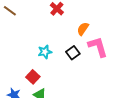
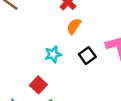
orange semicircle: (83, 29) -> (74, 26), moved

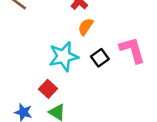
cyan star: (53, 54) -> (64, 56), size x1.6

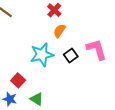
red square: (48, 89) -> (18, 80), moved

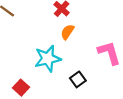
black square: (71, 56) -> (78, 79), moved

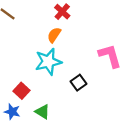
orange semicircle: (67, 32) -> (54, 35), moved

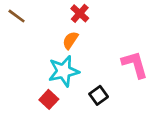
red square: (22, 91) -> (49, 99), moved

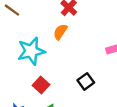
cyan star: (64, 71) -> (31, 51), moved

